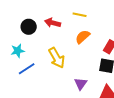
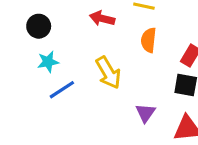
black circle: (29, 27) -> (39, 26), moved
orange semicircle: (83, 37) -> (149, 40), turned -42

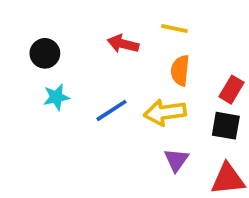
yellow arrow: (108, 73) -> (165, 112), moved, turned 112
blue line: (62, 90) -> (112, 110), moved

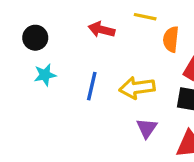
orange semicircle: (180, 70) -> (171, 39), moved
blue line: (112, 110) -> (92, 86), turned -44

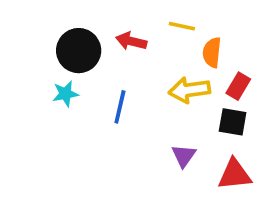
black circle: (35, 38) -> (79, 51), moved, size x1.5
yellow arrow: (137, 88) -> (189, 90), moved

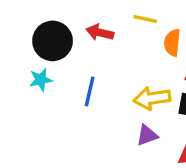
yellow arrow: (189, 90) -> (152, 98), moved
purple triangle: (184, 156) -> (147, 135), turned 35

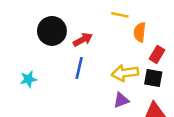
red arrow: (100, 32) -> (83, 40), moved, turned 138
cyan star: (41, 80) -> (28, 79), moved

